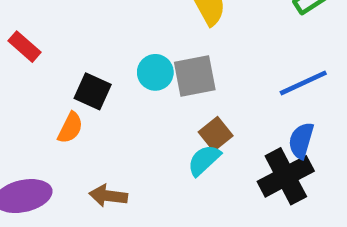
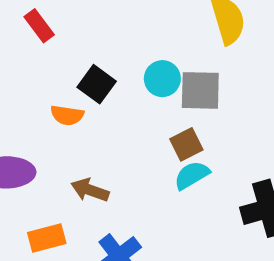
orange semicircle: (70, 128) -> (67, 115), turned 60
brown square: (216, 134) -> (186, 144), moved

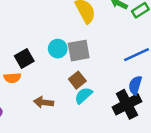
black square: (97, 84) -> (24, 59), turned 36
brown arrow: (90, 190) -> (44, 102), moved

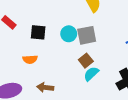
black square: (24, 59) -> (38, 32), moved, turned 35
brown arrow: (44, 102) -> (45, 87), moved

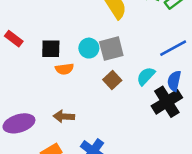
orange semicircle: (30, 59) -> (64, 69), moved
cyan semicircle: (91, 74) -> (146, 76), moved

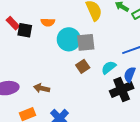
cyan circle: (89, 48) -> (69, 39), size x1.5
black square: (51, 49) -> (25, 30), moved
orange semicircle: (64, 69) -> (48, 22), moved

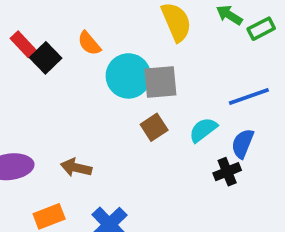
orange semicircle: (48, 22) -> (89, 43), turned 48
black square: (25, 30) -> (46, 58), turned 35
black cross: (122, 90) -> (227, 172), size x0.6

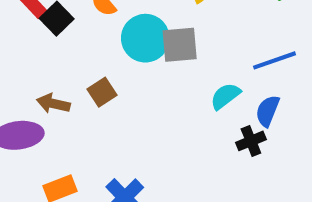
brown square: (154, 127) -> (102, 92), moved
brown arrow: (76, 168) -> (53, 103), moved

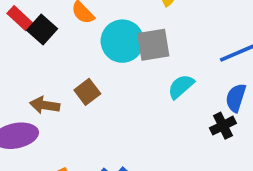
cyan semicircle: (225, 96) -> (181, 86), moved

